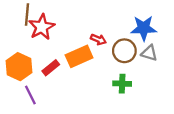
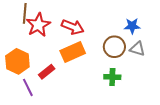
blue star: (144, 28) -> (132, 26), size x0.7
red arrow: (98, 39) -> (73, 27), moved, size x1.5
red rectangle: (51, 68) -> (47, 72), moved

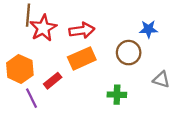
red arrow: (73, 27) -> (82, 30), turned -30
gray triangle: (137, 49) -> (161, 79), moved
green cross: (112, 77) -> (117, 95), moved

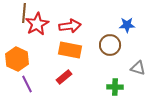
orange rectangle: (82, 58) -> (70, 50), turned 35
red rectangle: (53, 81) -> (64, 77), moved
green cross: (117, 95) -> (115, 87), moved

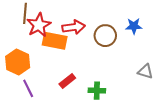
brown circle: (110, 45) -> (105, 36), moved
orange rectangle: (70, 50) -> (55, 41), moved
green cross: (115, 87) -> (97, 91), moved

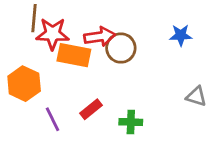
red star: (39, 25) -> (53, 34), turned 30
brown circle: (105, 36) -> (121, 48), moved
purple line: (28, 88) -> (53, 119), moved

